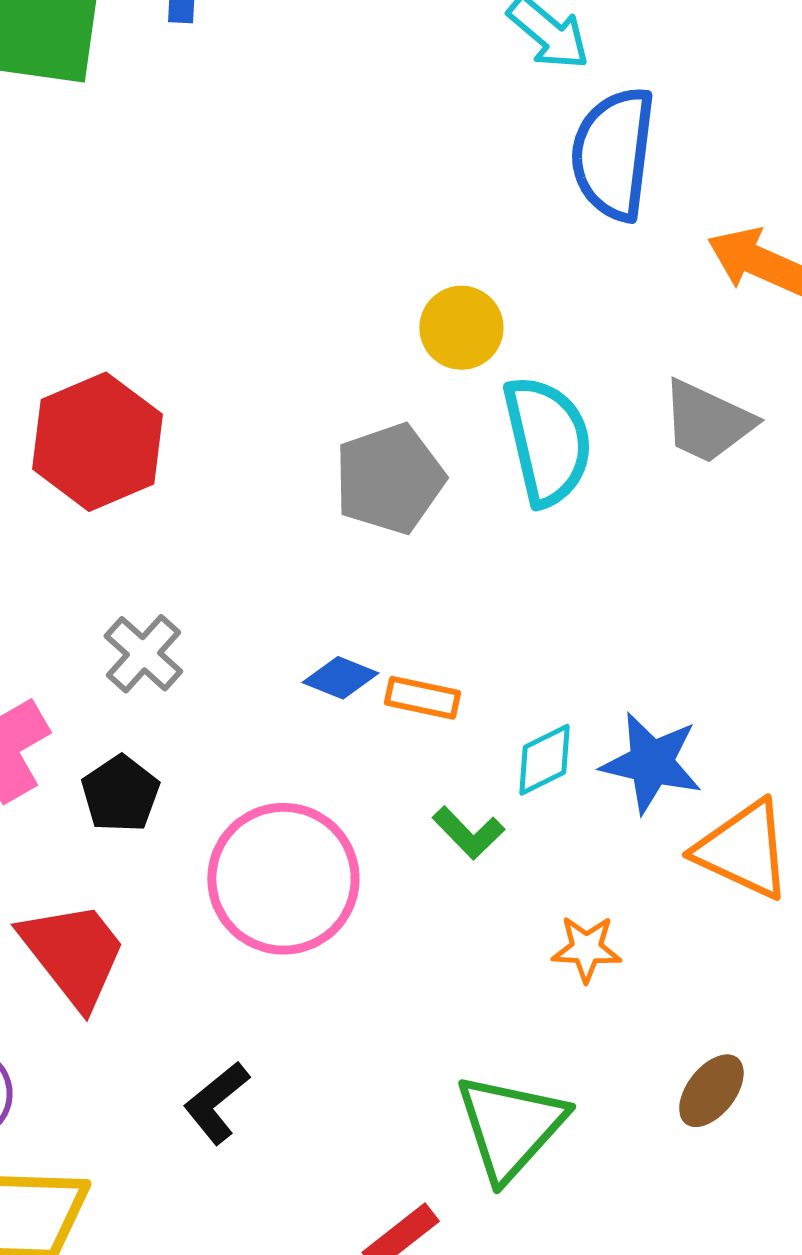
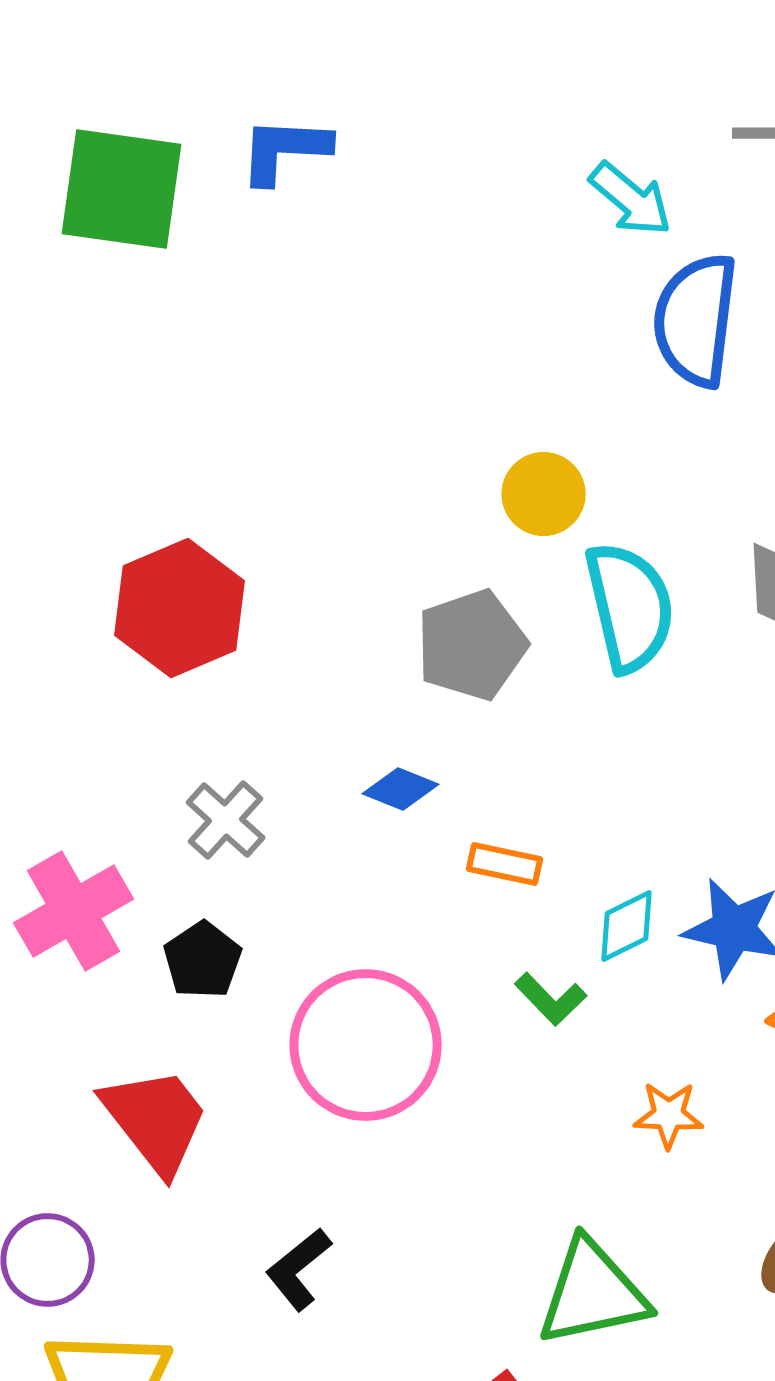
blue diamond: (340, 678) -> (401, 789), moved
green triangle: (510, 1127) -> (593, 1293), turned 36

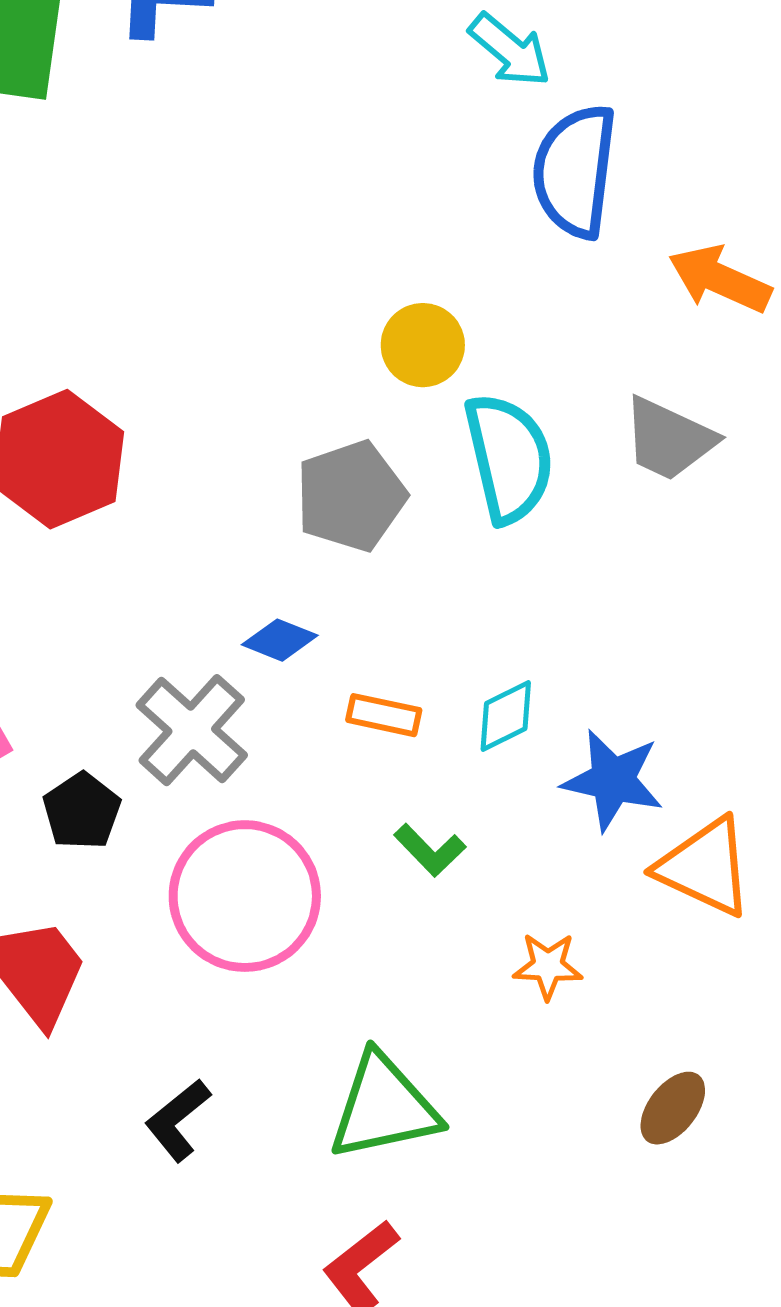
gray cross: (226, 820) -> (192, 730), moved, size x1.4
cyan diamond: (627, 926) -> (506, 716), moved
green triangle: (593, 1293) -> (384, 1107), moved

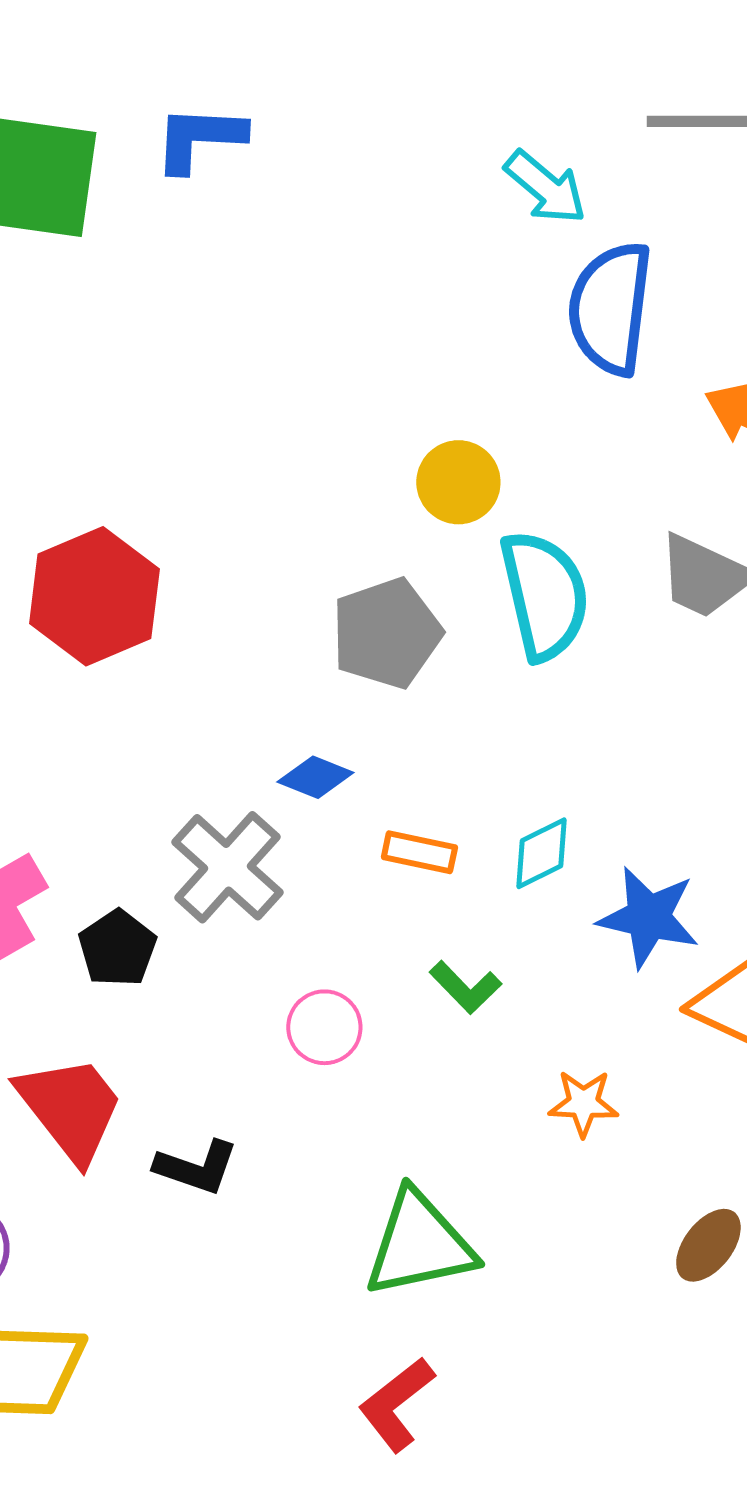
pink circle: (245, 896) -> (324, 1027), moved, size x0.5
black L-shape: (178, 1120) -> (196, 1167), moved, turned -122

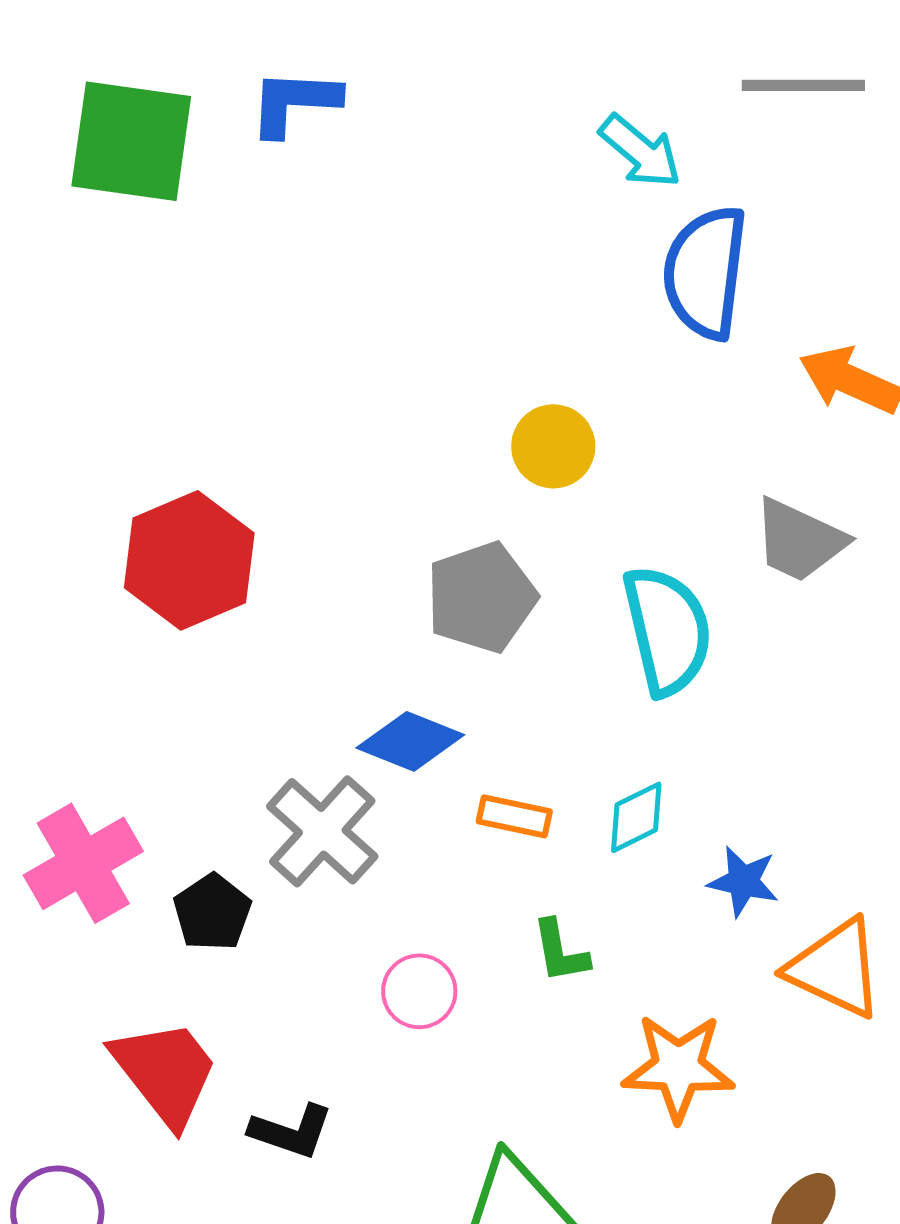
cyan semicircle: (544, 595) -> (667, 630), moved
blue diamond: (315, 777) -> (410, 741), size x1.4
blue star: (648, 917) -> (743, 881), size x0.7
green L-shape: (465, 987) -> (560, 951), turned 34
orange star: (583, 1103) -> (678, 1067), size x1.6

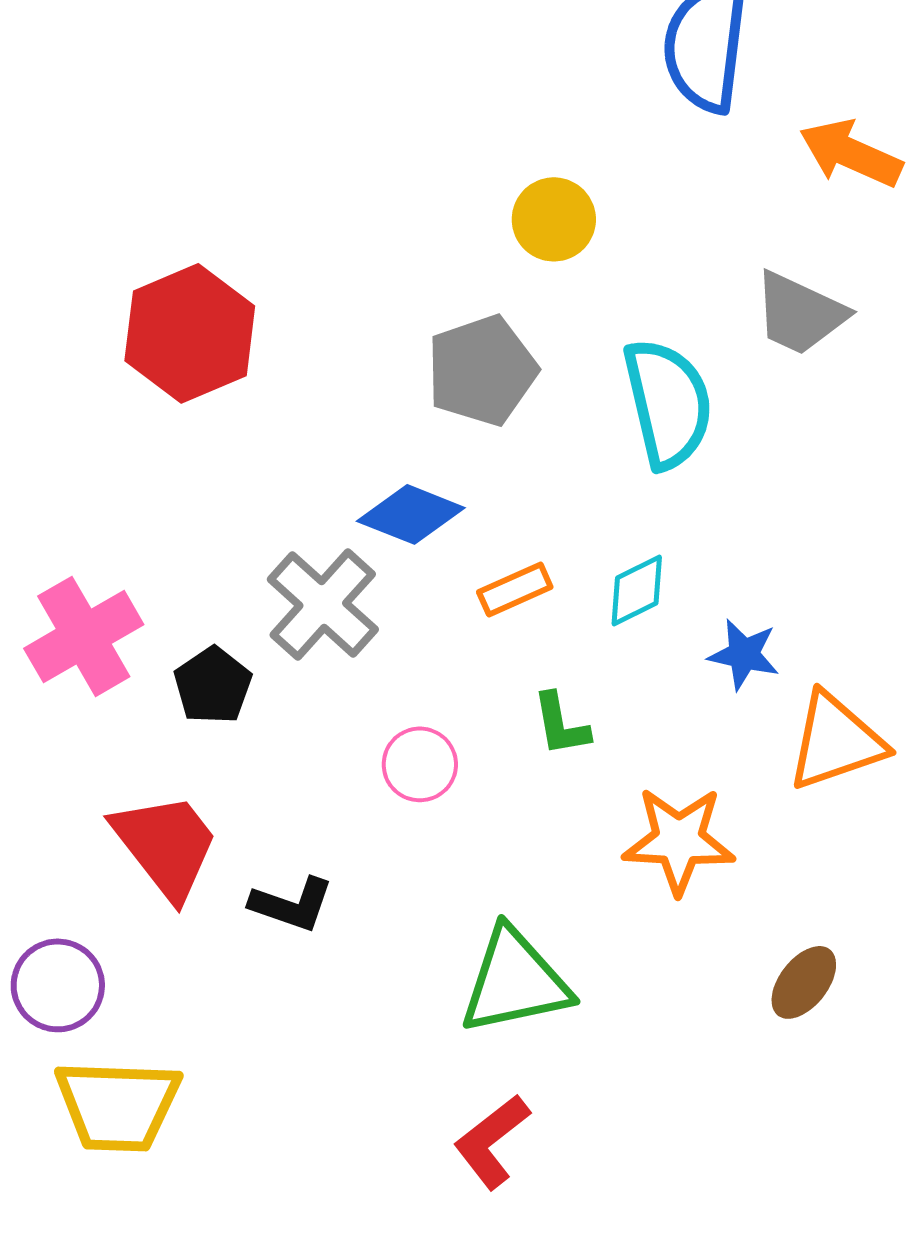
orange rectangle: (514, 816) -> (515, 589), turned -36
orange triangle: (835, 968) -> (836, 741), turned -44

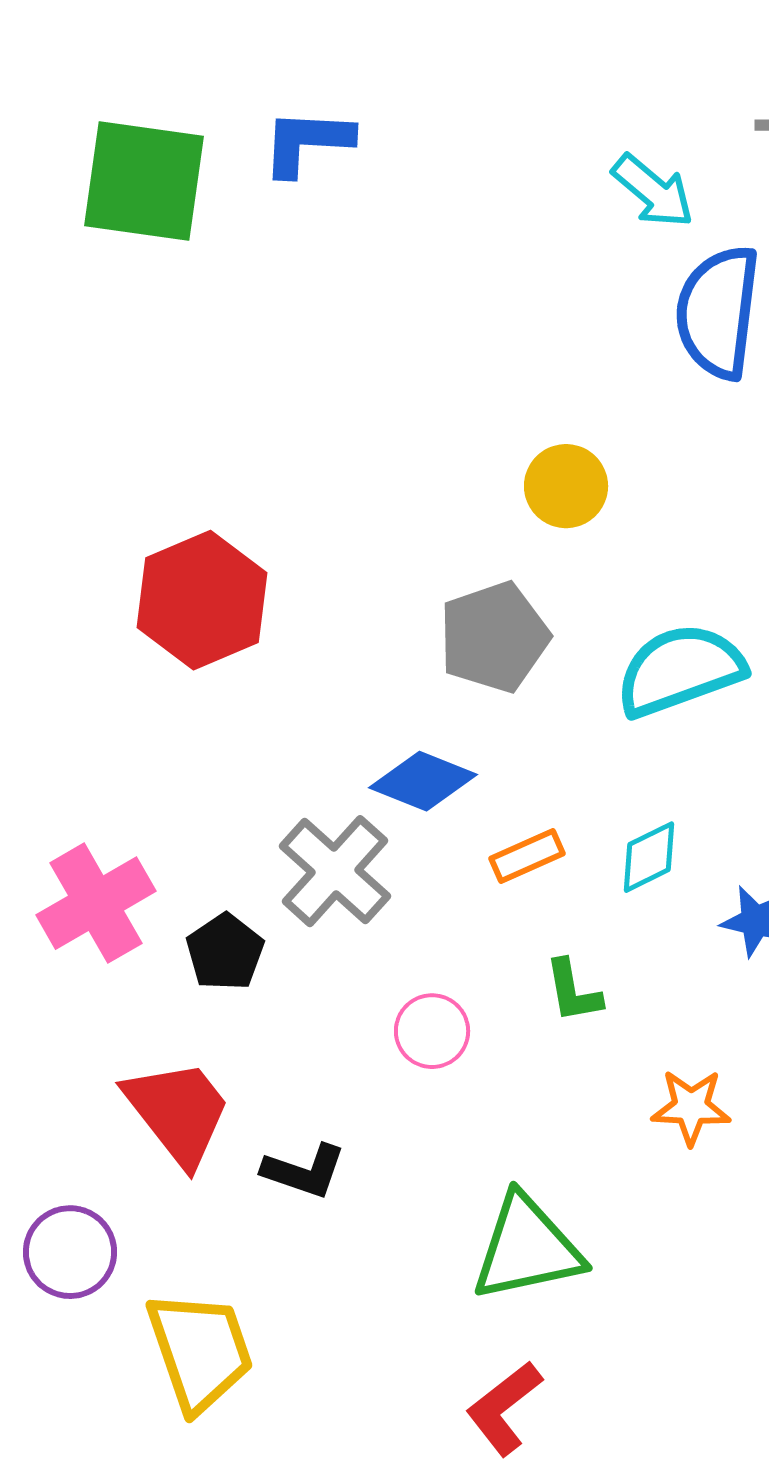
cyan semicircle: (668, 403) -> (680, 670), turned -97
orange star: (679, 840) -> (691, 1107), size x0.7
yellow trapezoid: (118, 1105) -> (200, 1351), moved, turned -111

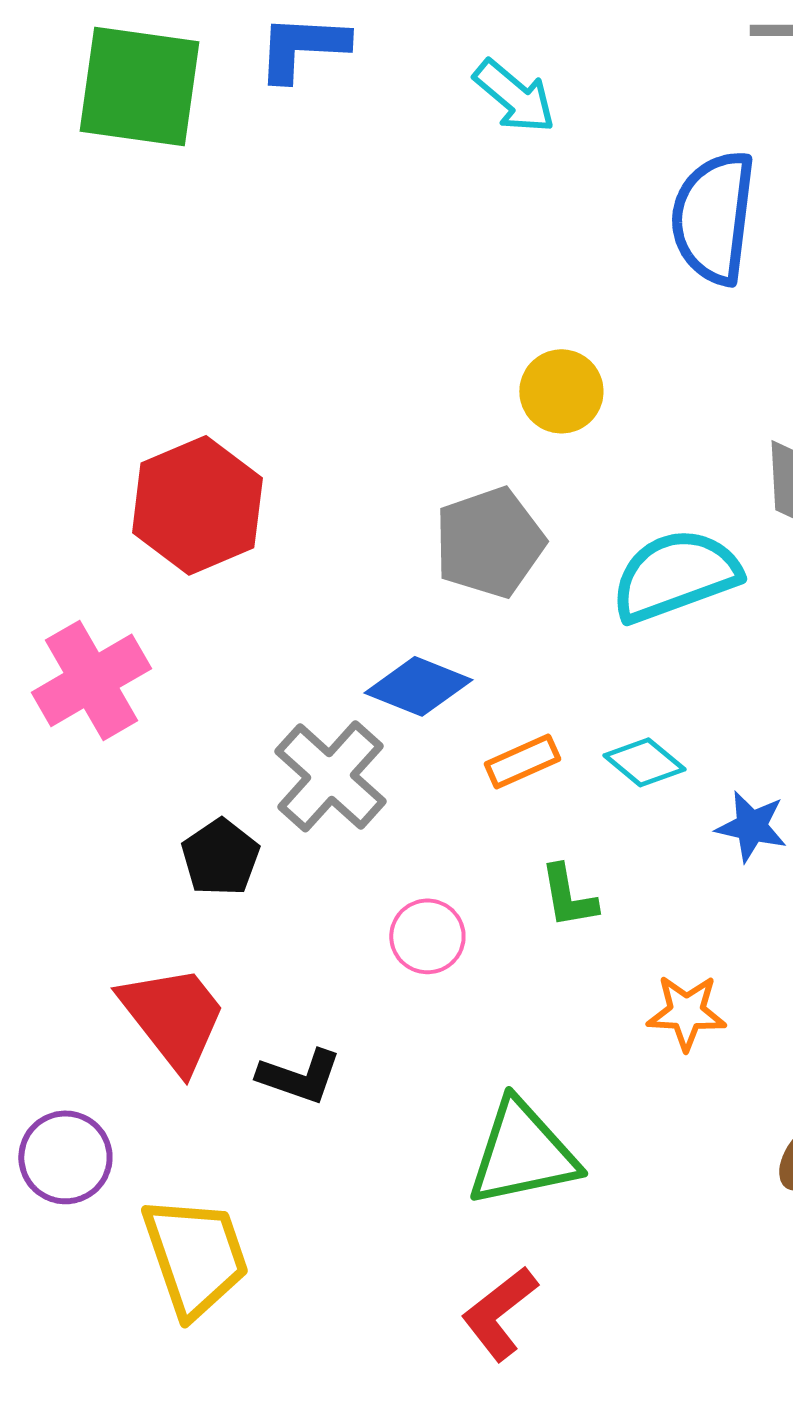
cyan arrow: (653, 191) -> (514, 96), moved
cyan diamond: (649, 857) -> (644, 762), turned 66
pink cross: (96, 903) -> (91, 680), moved

